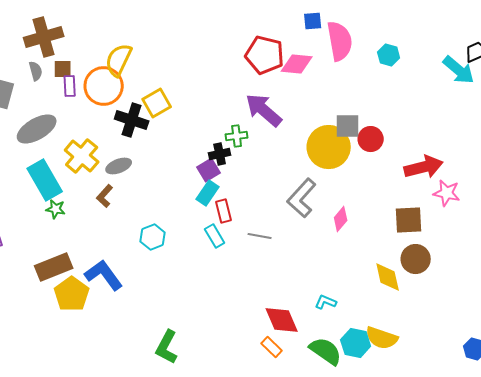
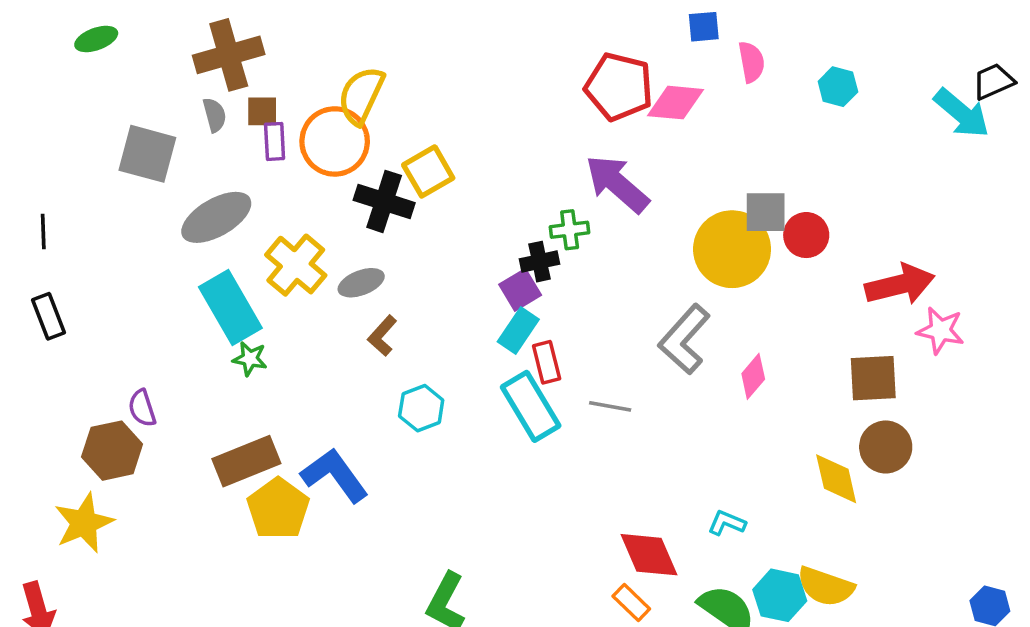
pink semicircle: (340, 41) -> (751, 62), size x0.6
brown L-shape: (105, 196) -> (382, 336), moved
cyan rectangle: (215, 236) -> (531, 406), size x1.6

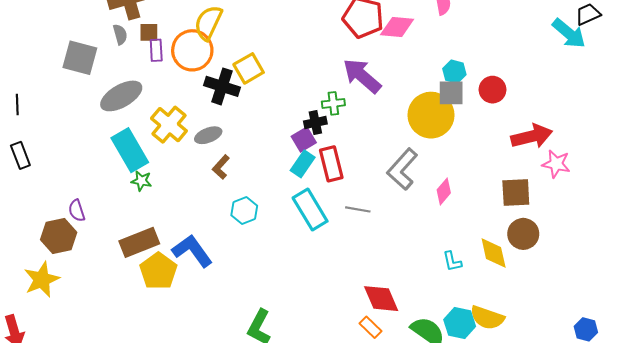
cyan hexagon: (838, 87) -> (454, 72), moved
red circle: (806, 235) -> (493, 90), moved
red rectangle: (547, 362) -> (331, 164), moved, size x1.4
cyan L-shape: (727, 523) -> (452, 261), moved, turned -125

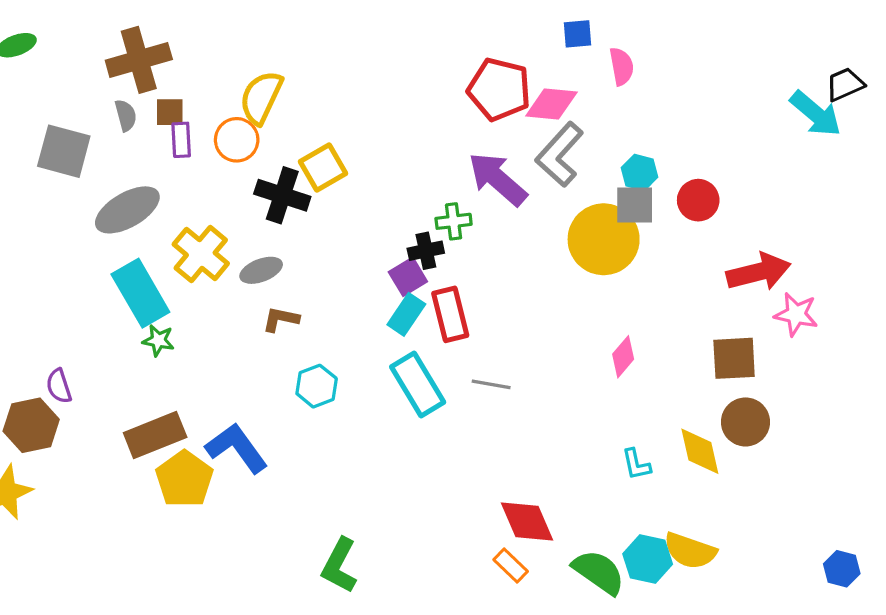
orange circle: (192, 50) -> (237, 140), size x0.7
brown L-shape: (221, 167) -> (281, 319), turned 60
gray L-shape: (402, 169) -> (560, 154), moved

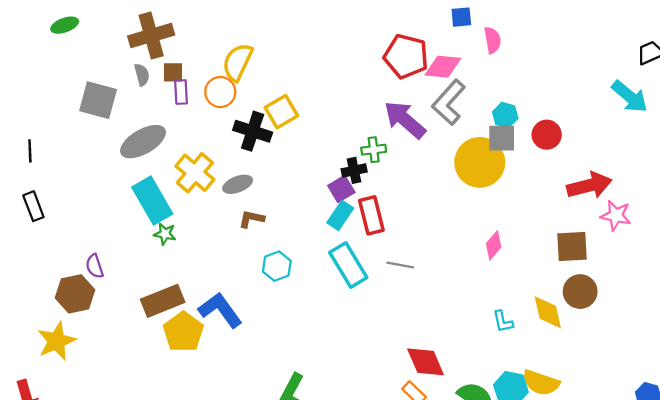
cyan arrow: (816, 114) -> (630, 97), moved

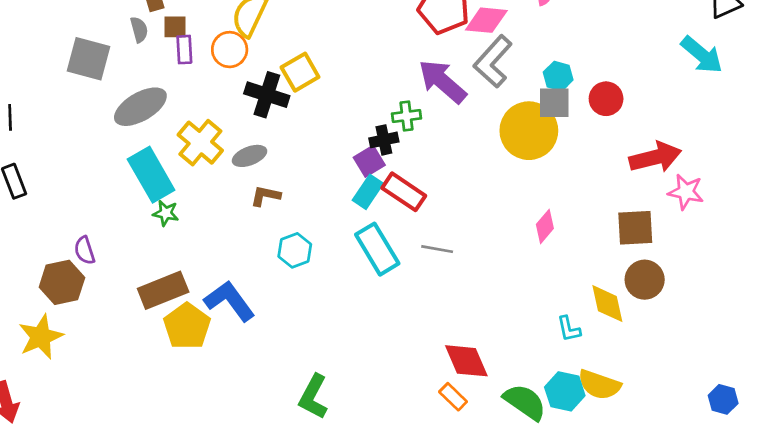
red rectangle: (371, 215) -> (404, 192), turned -42
cyan L-shape: (503, 322) -> (569, 329), moved

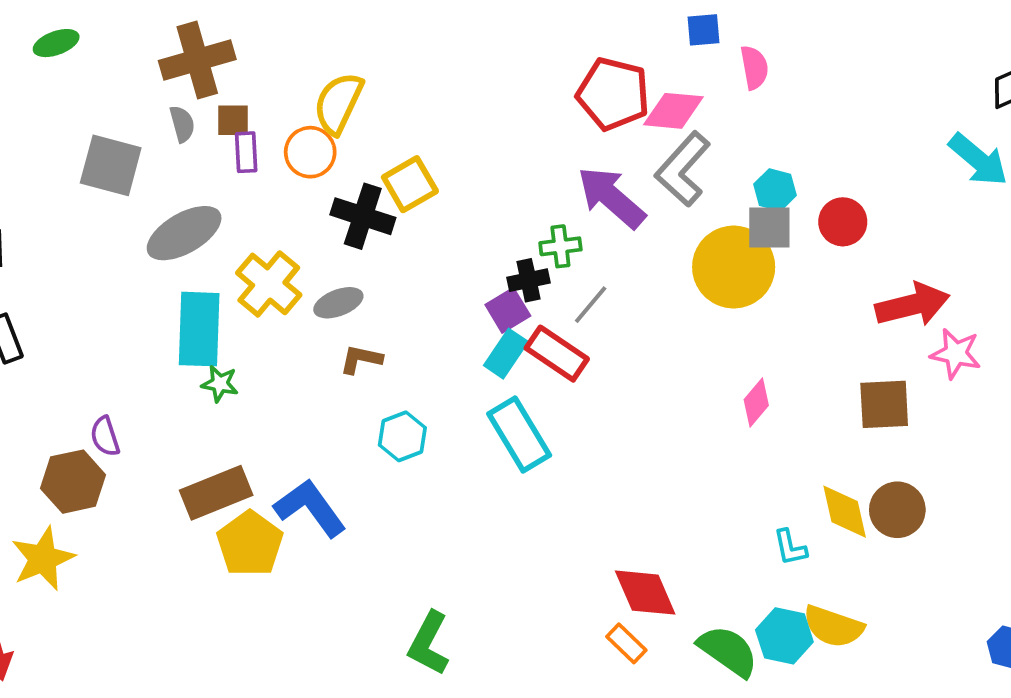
cyan rectangle: (151, 175) -> (199, 329), turned 32
gray line: (437, 249) -> (591, 305), moved, turned -60
brown circle: (645, 280) -> (897, 510), moved

